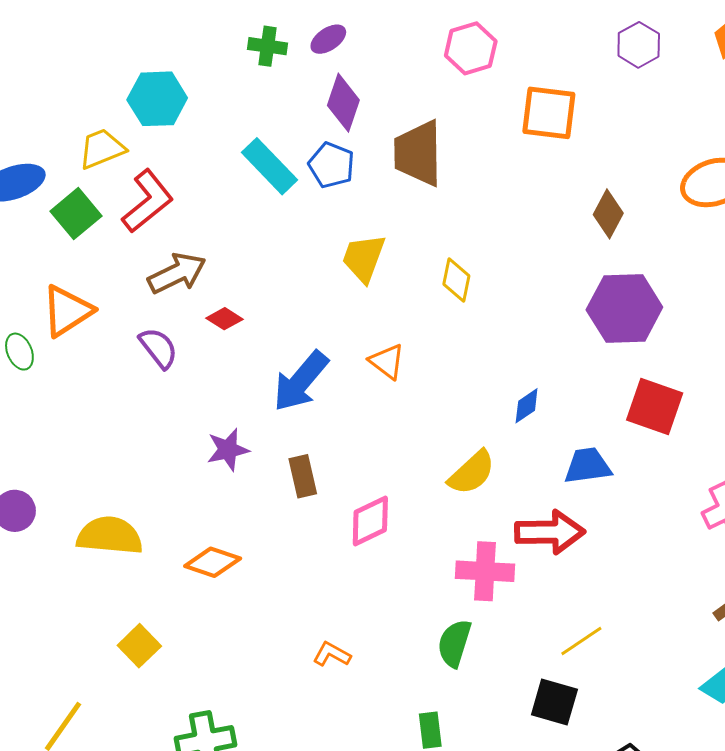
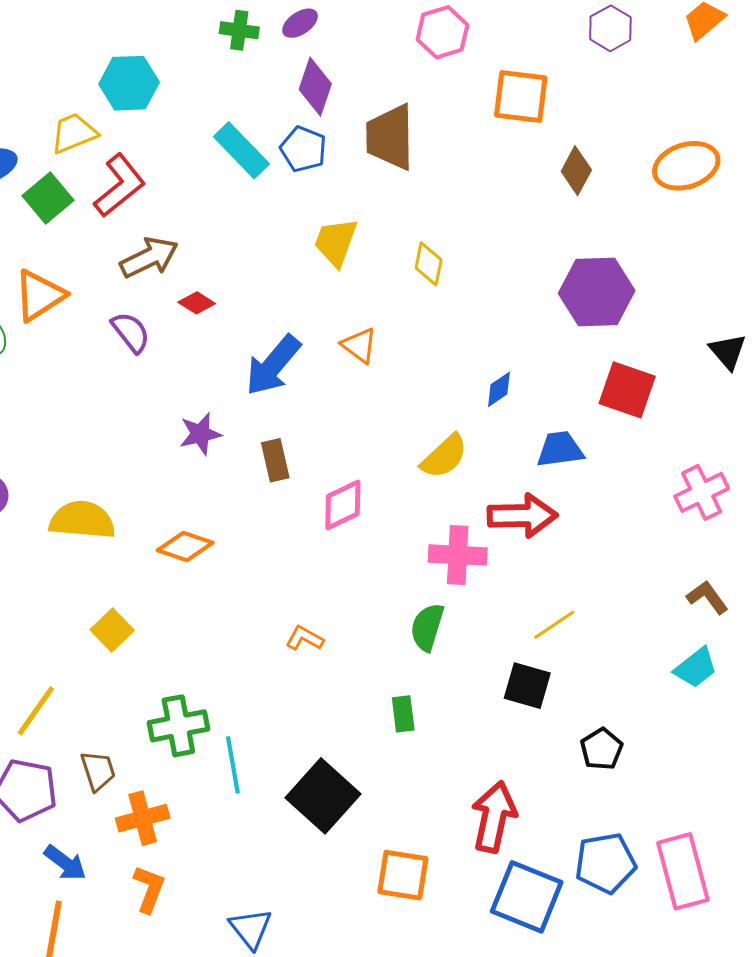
brown diamond: (608, 214) -> (576, 171), moved

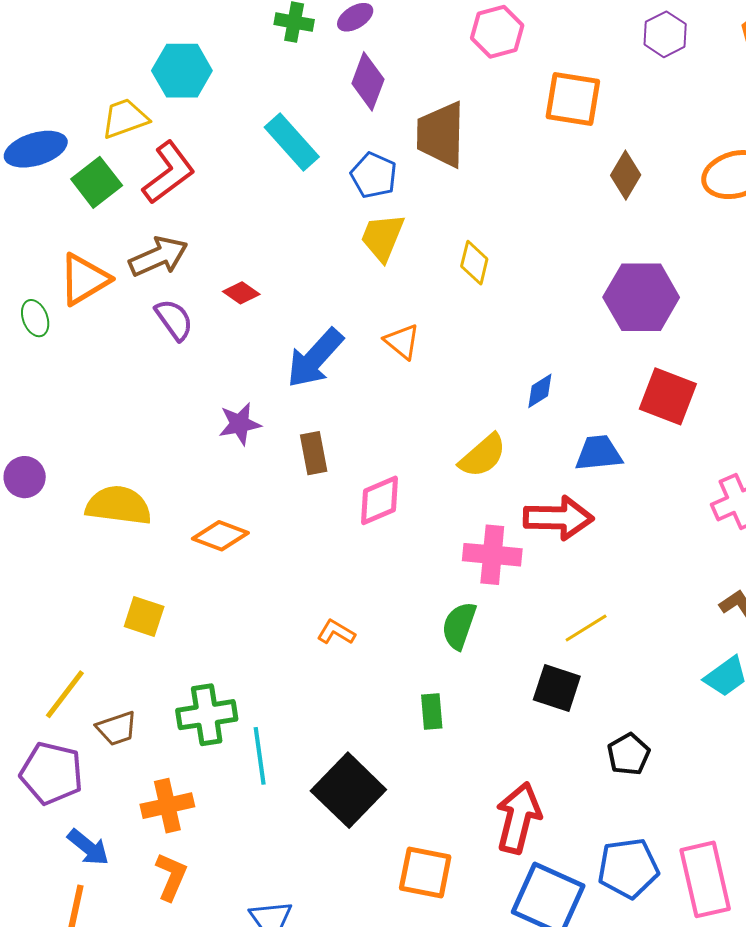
blue pentagon: (303, 149) -> (374, 175), moved
brown arrow: (149, 258) -> (158, 257), moved
yellow square: (112, 630) -> (144, 617), turned -30
brown trapezoid: (98, 771) -> (117, 728), moved, turned 87

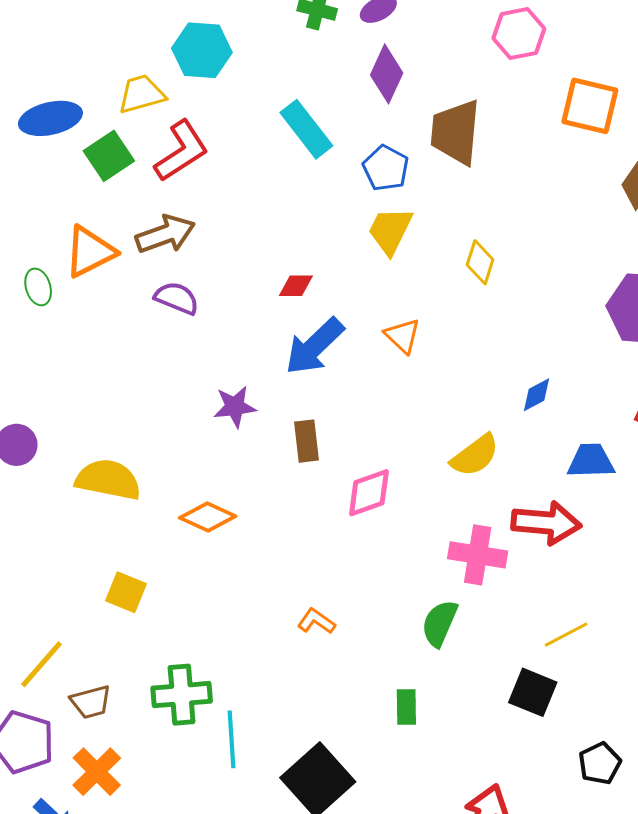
red diamond: (241, 293) -> (296, 286), moved, turned -39
purple semicircle: (174, 320) -> (177, 298), turned -36
orange cross: (167, 806) -> (97, 772), moved, turned -36

